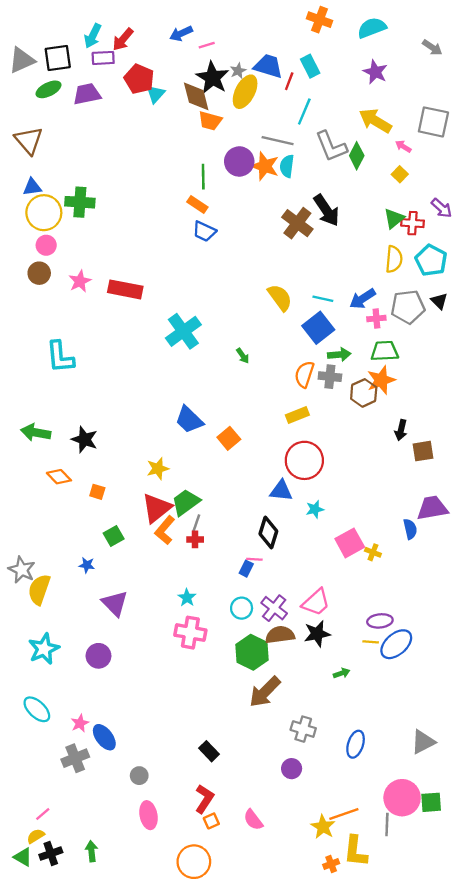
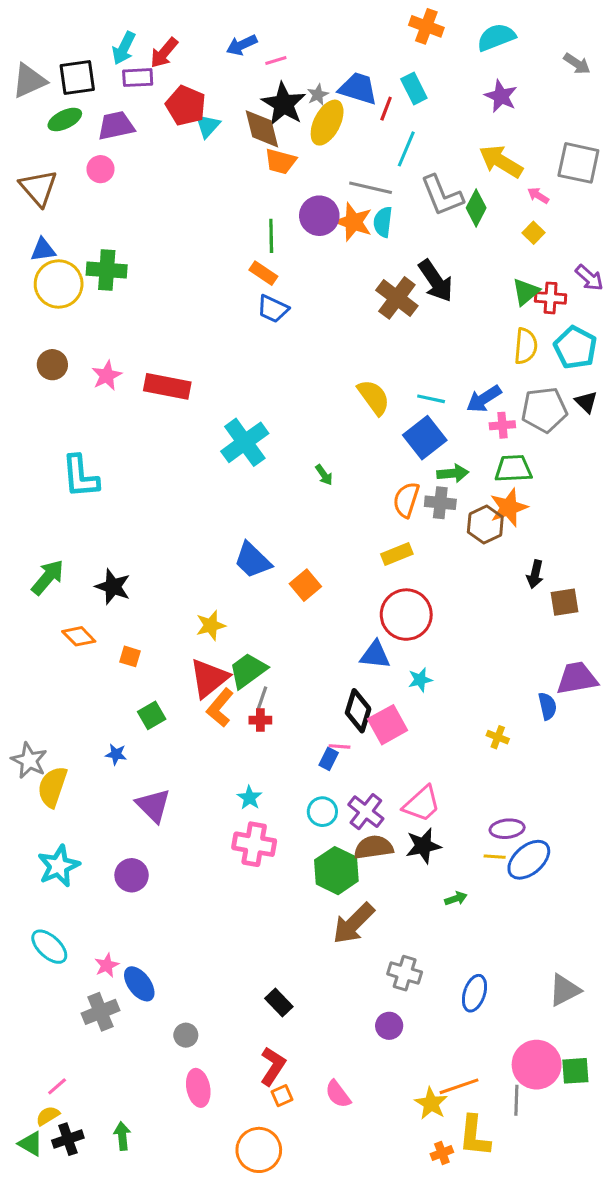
pink circle: (46, 245) -> (100, 169), moved
green arrow: (36, 432) -> (48, 577), turned 120
pink square: (350, 543) -> (388, 725), moved

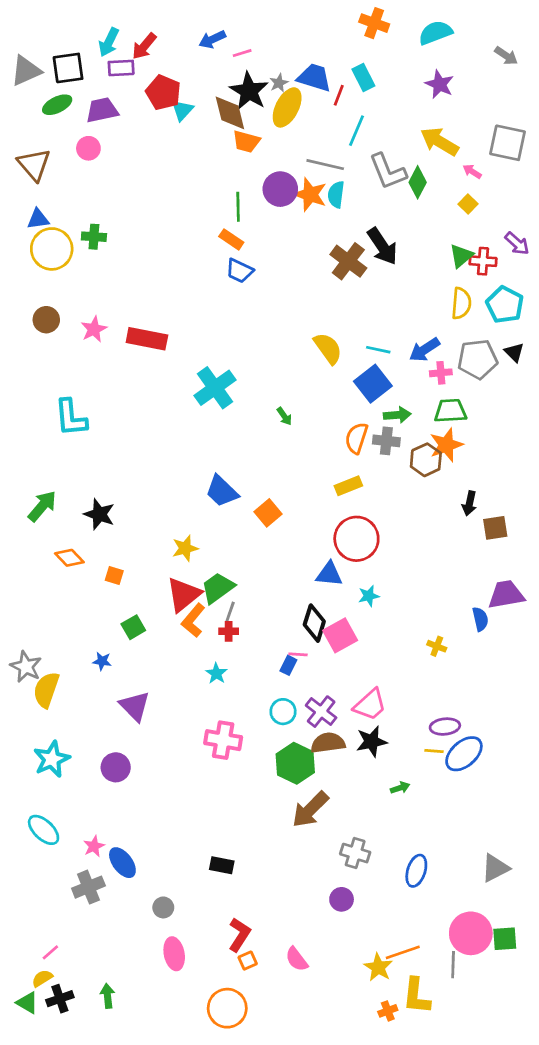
green cross: (107, 270) -> (94, 237), size x0.7
cyan star: (249, 798) -> (216, 673), moved
black rectangle: (279, 1003) -> (222, 865), moved, turned -35

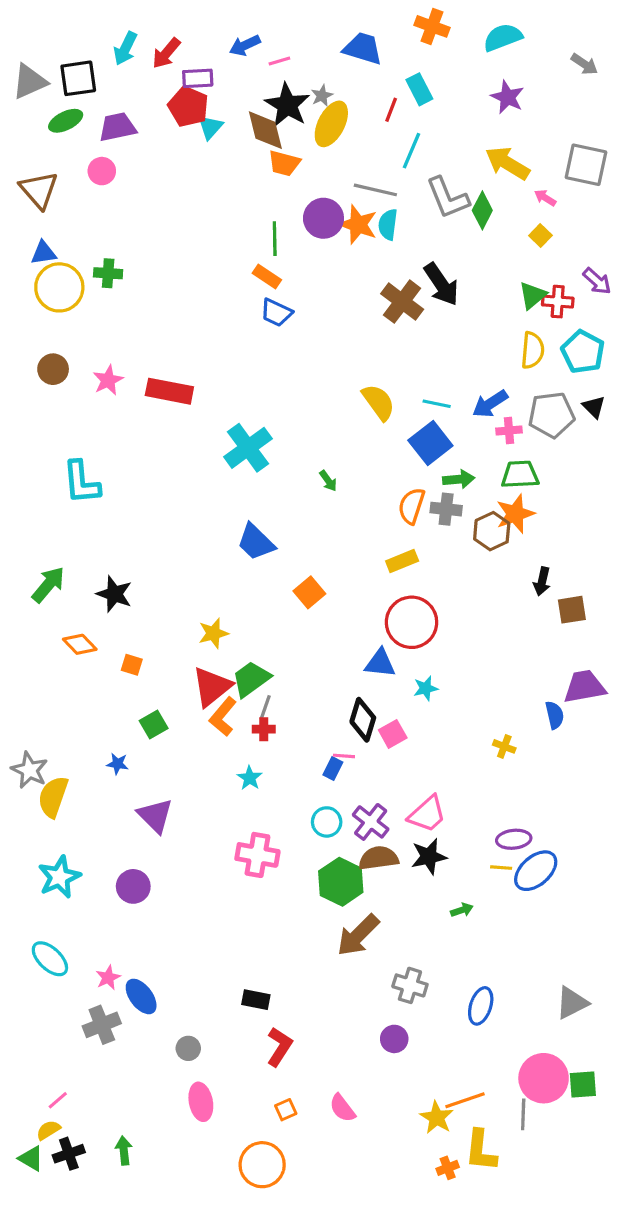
purple rectangle: (121, 68) -> (198, 78), moved
blue trapezoid: (314, 78) -> (363, 48), moved
blue trapezoid: (222, 491) -> (256, 542), moved
pink square: (340, 635) -> (393, 734), size x0.7
red L-shape: (239, 935) -> (279, 1047), moved

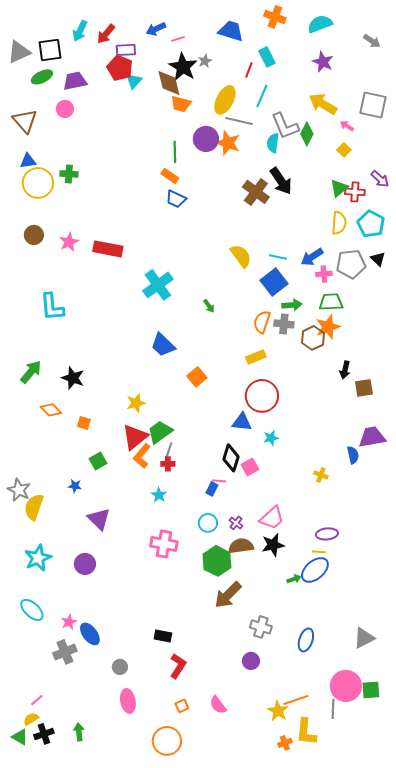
yellow ellipse: (331, 124) -> (225, 100), moved
cyan semicircle: (388, 225) -> (273, 143), moved
purple cross: (371, 822) -> (236, 523), size x0.6
blue ellipse: (536, 871) -> (315, 570), moved

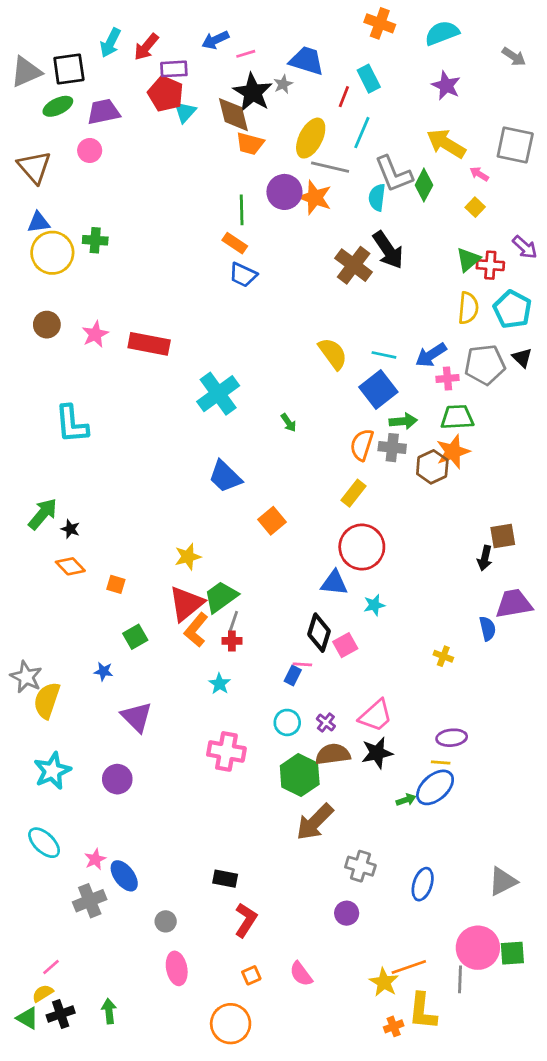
blue trapezoid: (231, 31) -> (307, 61), moved
yellow rectangle: (256, 357) -> (354, 493), turned -30
black arrow: (345, 370) -> (485, 558), moved
black star: (73, 378) -> (70, 529), moved, size x0.6

